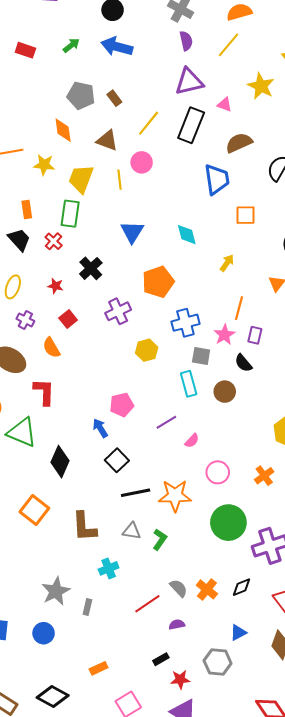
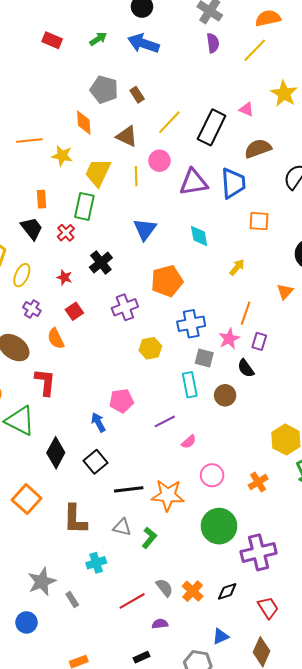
purple triangle: (189, 82) -> (193, 182), moved
black square: (117, 460) -> (95, 462), moved
gray rectangle: (87, 607) -> (72, 600), turned -49

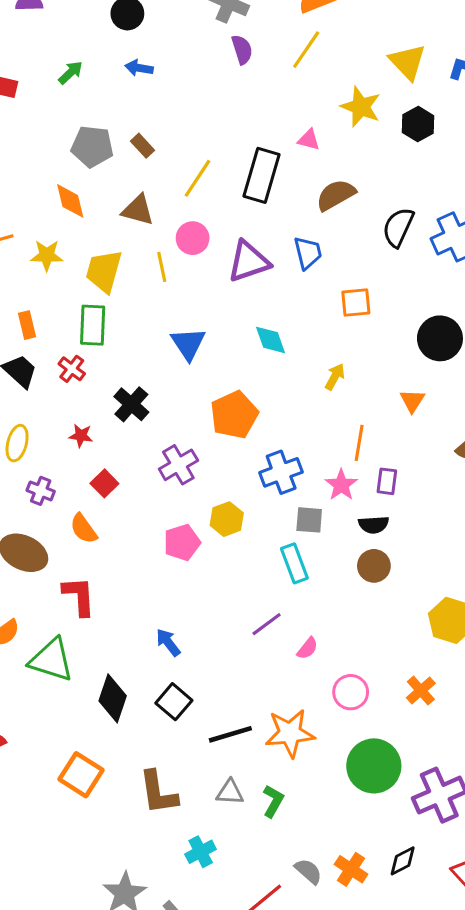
blue arrow: (143, 43) -> (139, 68), size x0.6
blue trapezoid: (233, 183) -> (308, 253), size x0.7
black semicircle: (246, 368) -> (374, 525), turned -48
brown circle: (225, 395) -> (374, 566), moved
pink pentagon: (121, 401) -> (182, 543), moved

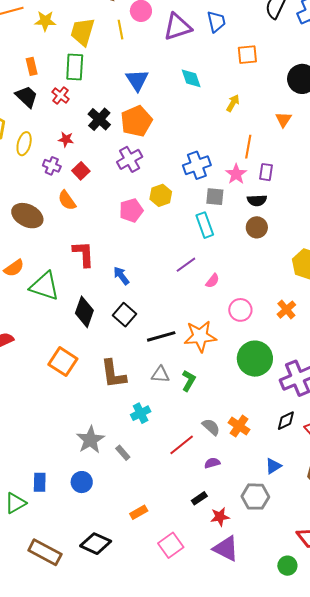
orange pentagon: (234, 415) -> (136, 121), moved
purple cross: (41, 491) -> (52, 166), moved
red L-shape: (79, 596) -> (84, 254), moved
black diamond: (403, 861) -> (286, 421), moved

